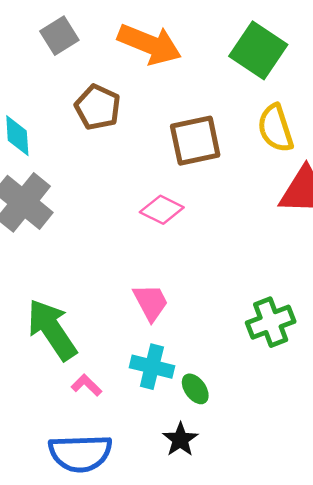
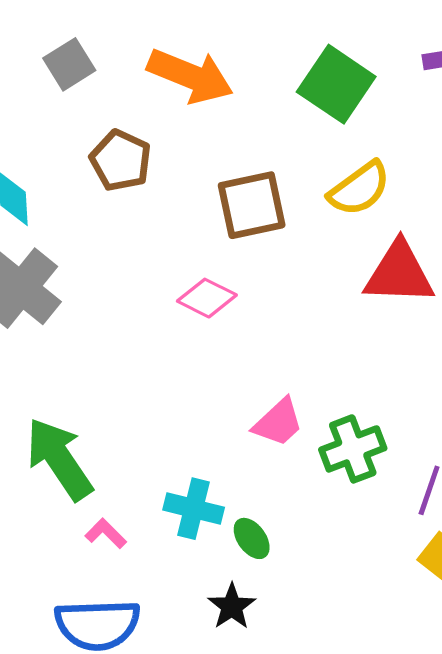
yellow semicircle: (276, 128) -> (359, 189), turned -108
pink trapezoid: (151, 302) -> (278, 422), moved, turned 75

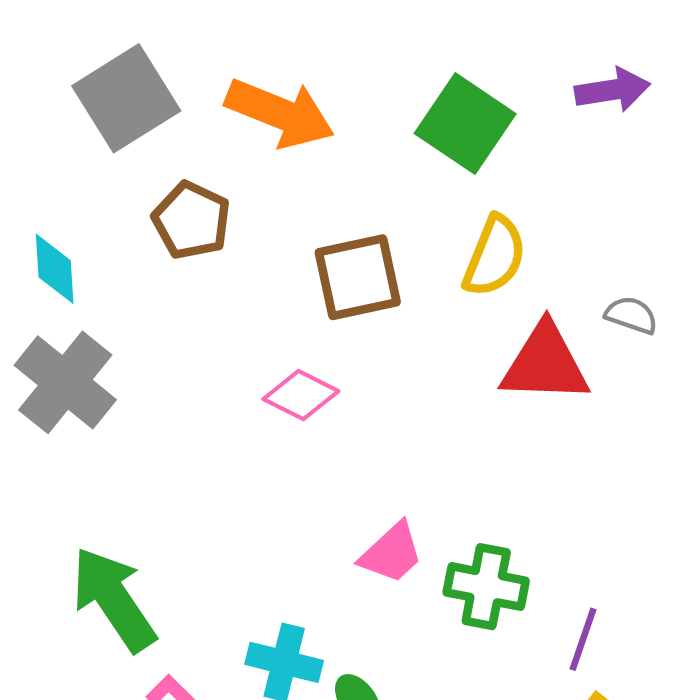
gray square: (69, 64) -> (126, 98), size x1.6
yellow semicircle: (359, 189) -> (495, 256), turned -32
green cross: (353, 449) -> (486, 587), turned 32

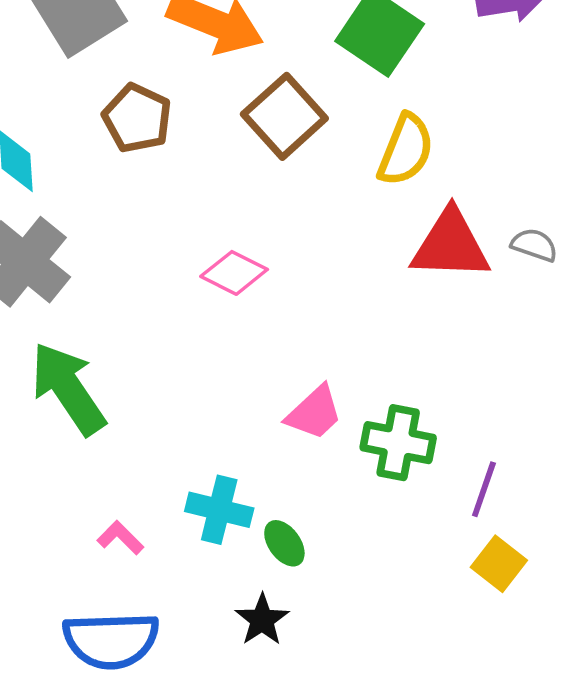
brown square: (358, 277) -> (284, 116), moved, turned -30
gray semicircle: (631, 315) -> (534, 245), moved
green arrow: (114, 599) -> (68, 389), moved

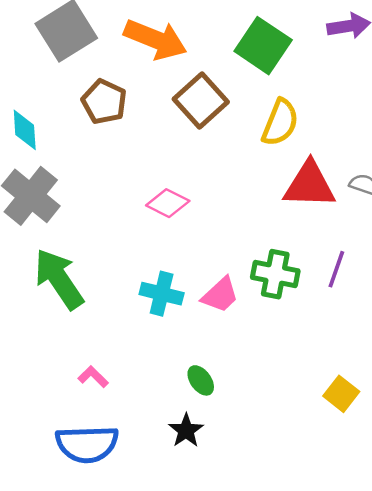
green cross: (398, 443) -> (275, 274), moved
purple line: (484, 489) -> (336, 269), moved
cyan cross: (219, 510) -> (162, 294), moved

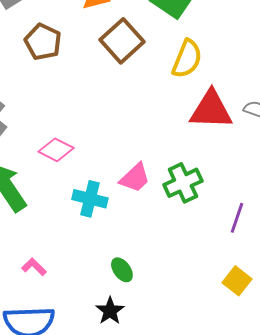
pink diamond: (168, 203) -> (56, 150), moved
purple line: (336, 269) -> (237, 218), moved
green cross: (275, 274) -> (183, 183), turned -36
pink trapezoid: (220, 295) -> (135, 178), moved

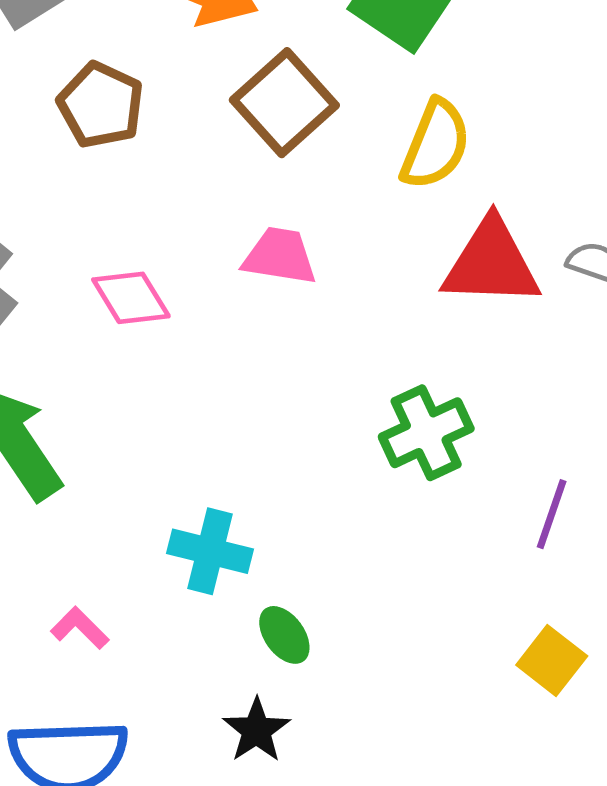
pink diamond: (56, 150) -> (131, 298), moved, turned 32
pink trapezoid: (135, 178) -> (280, 256), moved, turned -128
cyan cross: (90, 199) -> (210, 551), moved

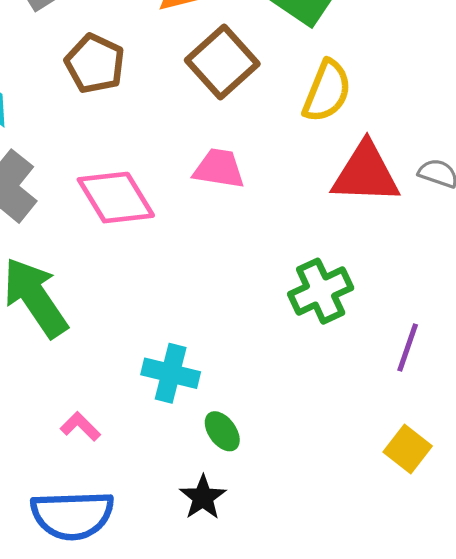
pink diamond: (131, 298) -> (116, 198), size x1.4

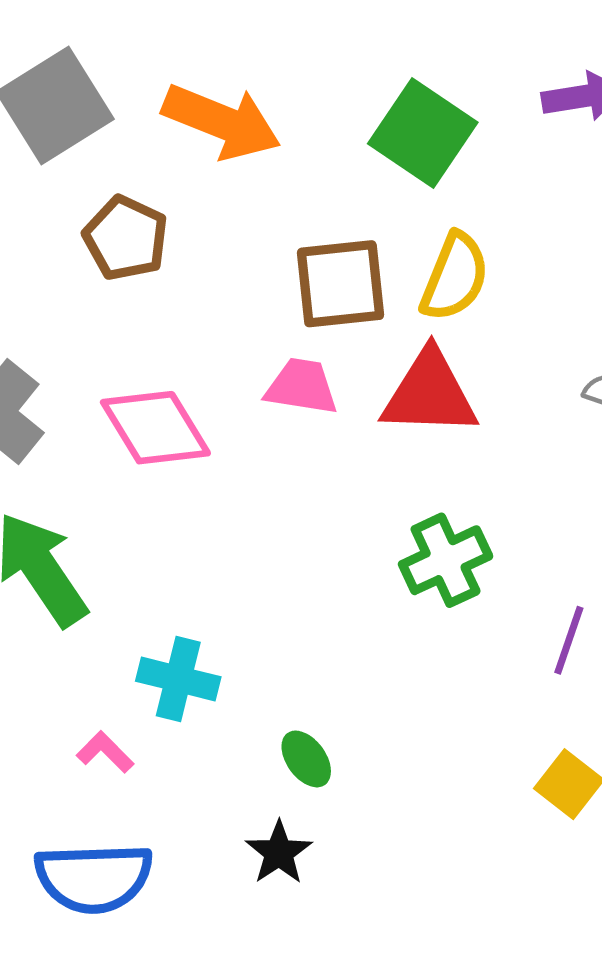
brown square: (222, 62) -> (340, 284), moved, turned 36
red triangle: (366, 173) -> (430, 393), moved
cyan cross: (171, 373) -> (178, 679), moved

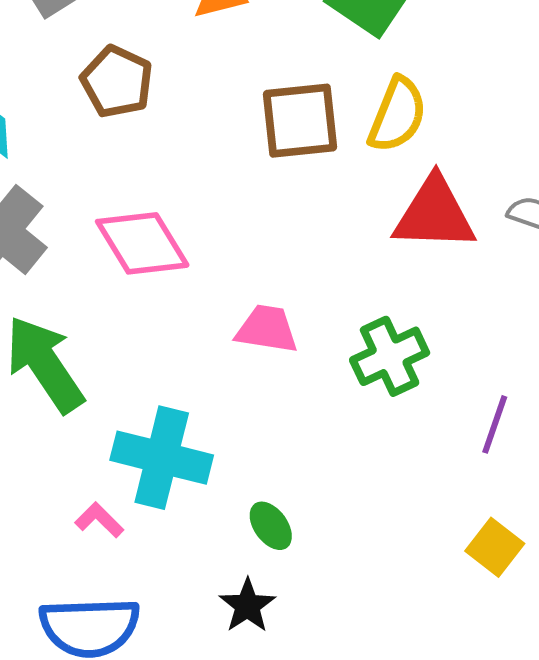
pink trapezoid: (302, 387) -> (267, 329), moved
red triangle: (430, 393) -> (434, 214), moved
cyan cross: (178, 679) -> (162, 458), size x1.4

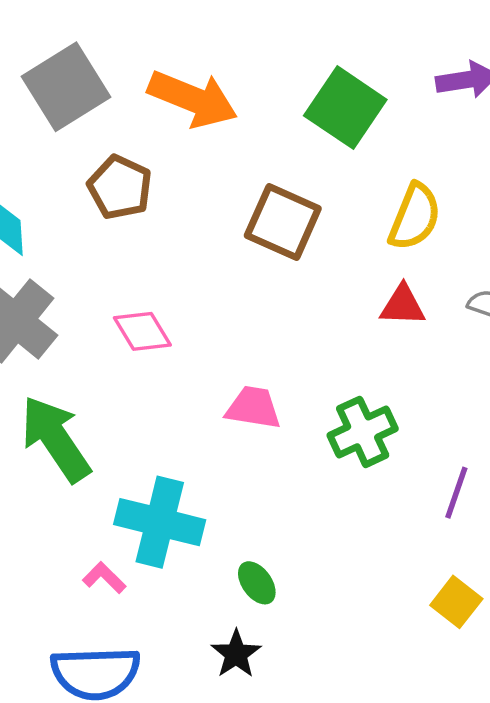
yellow semicircle: (397, 115) -> (415, 217), moved
brown square: (300, 121) -> (283, 222), turned 30
red triangle: (434, 214) -> (403, 305), size x0.6
pink diamond: (142, 243) -> (142, 331), size x0.7

